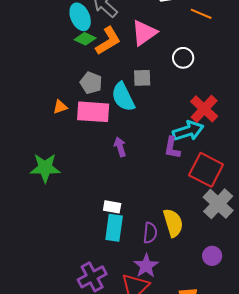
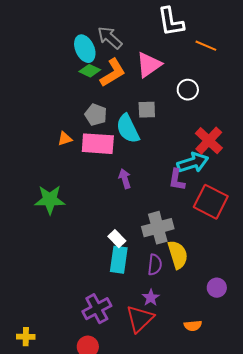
gray cross: (218, 204) -> (158, 228), moved, turned 32
white rectangle: (112, 207) -> (117, 239), turned 36
purple star: (146, 266) -> (151, 298), size x0.7

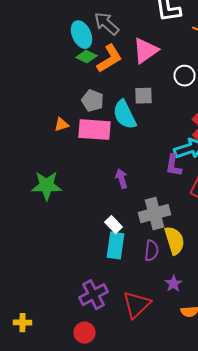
purple arrow: (125, 179) -> (122, 179), moved
purple star: (151, 298) -> (174, 284), moved

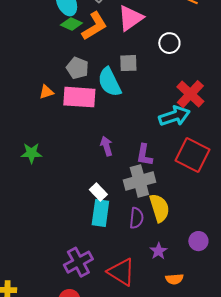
purple L-shape: (174, 166) -> (144, 155), moved
green star: (46, 186) -> (31, 153), size x0.7
red triangle: (136, 305) -> (121, 272), turned -44

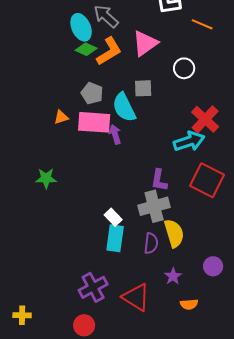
purple arrow: (106, 146) -> (115, 134), moved

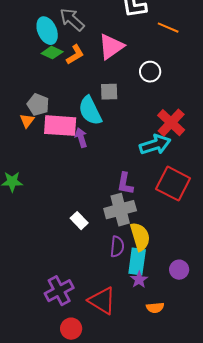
orange L-shape: (109, 51) -> (75, 55), size x0.7
gray pentagon: (92, 93) -> (38, 105), moved
orange triangle: (61, 117) -> (27, 121), turned -35
cyan rectangle: (115, 238) -> (137, 262), moved
red circle: (84, 325) -> (71, 329), moved

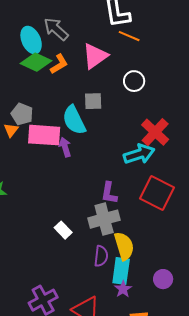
orange line: (168, 28) -> (129, 36), moved
green diamond: (52, 53) -> (36, 62), size x1.4

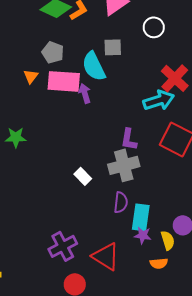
gray pentagon: (22, 114) -> (53, 52), moved
yellow semicircle: (124, 246) -> (168, 240), moved, size x0.7
purple star: (123, 289) -> (143, 235), turned -30

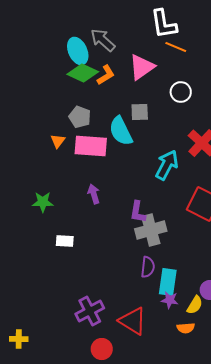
purple arrow: (85, 93) -> (94, 194), moved
cyan arrow: (159, 100) -> (167, 165), moved, turned -44
purple L-shape: (129, 139) -> (138, 212), moved
white rectangle: (83, 176) -> (65, 241), moved, turned -42
yellow semicircle: (168, 240) -> (195, 305), turned 48

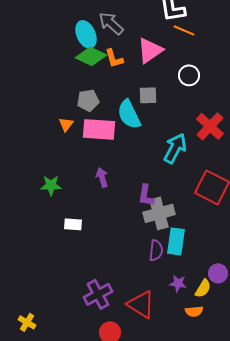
orange L-shape: (106, 75) -> (114, 58), turned 105
gray pentagon: (80, 117) -> (88, 100), turned -30
cyan rectangle: (168, 282) -> (176, 241), moved
yellow cross: (19, 339) -> (27, 322), turned 30

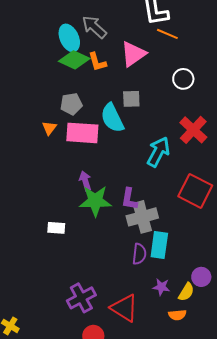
white circle: (189, 75) -> (183, 79), moved
green star: (51, 185) -> (95, 201), moved, size x1.5

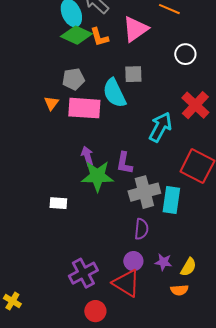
purple L-shape: (129, 199) -> (124, 163), moved
cyan rectangle: (159, 245) -> (171, 200), moved
purple circle: (201, 277) -> (133, 261), moved

